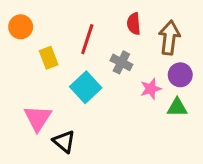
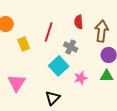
cyan square: (86, 87) -> (59, 66), moved
pink star: (151, 89) -> (81, 78), moved
black triangle: (64, 141) -> (53, 98), moved, turned 35

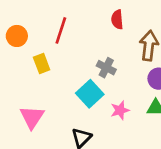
red semicircle: (79, 22) -> (117, 19), moved
red line: (49, 32) -> (61, 30), moved

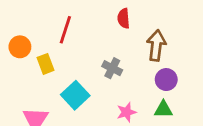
orange circle: (17, 36) -> (20, 47), moved
cyan square: (90, 94) -> (75, 95), moved

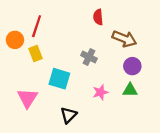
red line: (65, 30) -> (37, 26), moved
brown arrow: (156, 45) -> (124, 39), turned 105
cyan square: (75, 95) -> (59, 79), turned -30

